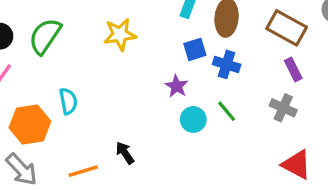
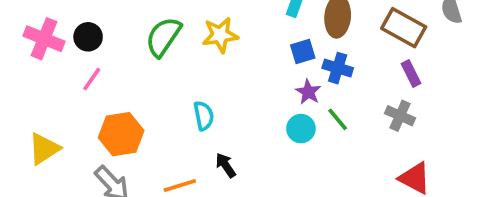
green semicircle: (45, 36) -> (163, 37), moved
purple star: (177, 86) -> (308, 92), moved
cyan semicircle: (68, 101) -> (204, 116), moved

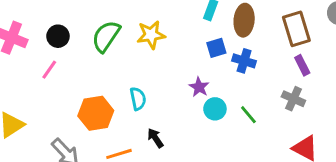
brown rectangle: (404, 28) -> (296, 29), turned 44
black circle: (88, 37) -> (58, 36), moved
purple star: (308, 92) -> (199, 87), moved
green line: (338, 119) -> (248, 115), moved
orange hexagon: (121, 134) -> (96, 113), moved

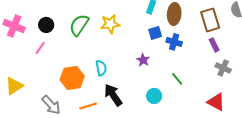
gray cross: (293, 99) -> (223, 68), moved
cyan circle: (215, 109) -> (154, 96), moved
black arrow: (155, 138) -> (113, 95), size x1.6

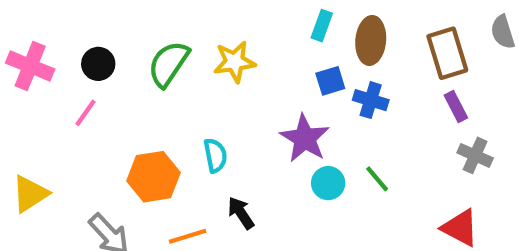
purple star: (143, 60) -> (305, 138), size x1.6
black arrow: (113, 95) -> (241, 213), size x0.7
cyan circle: (154, 96) -> (328, 183), moved

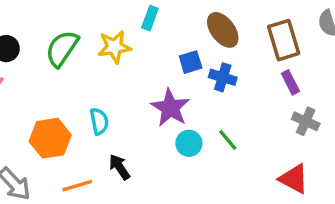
cyan rectangle: (322, 26) -> (150, 18), moved
brown ellipse: (371, 40) -> (223, 30), turned -42

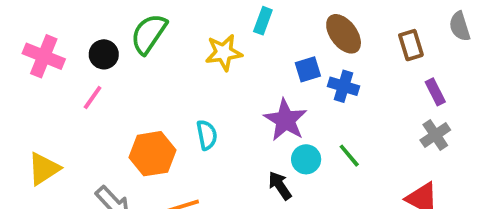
brown rectangle: (284, 40) -> (411, 45), size x0.7
green semicircle: (62, 49) -> (149, 34), moved
purple rectangle: (290, 82) -> (435, 92), moved
gray cross: (306, 121) -> (435, 135), turned 32
black arrow: (120, 167) -> (280, 186), moved

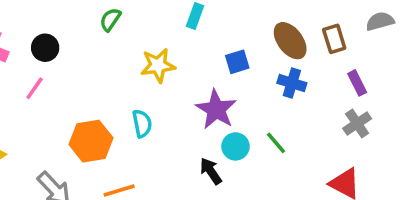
gray semicircle: (460, 26) -> (380, 21), turned 92
green semicircle: (149, 34) -> (110, 20), moved, size x0.6
brown ellipse: (344, 34) -> (290, 41), moved
yellow star: (224, 53) -> (158, 65), moved
blue cross: (344, 86) -> (292, 83), moved

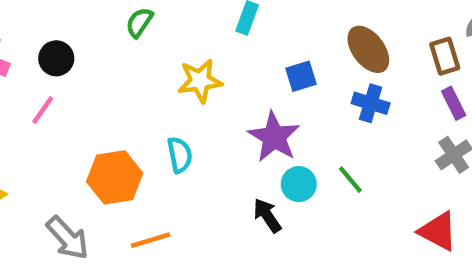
brown rectangle: (334, 39) -> (445, 56), moved

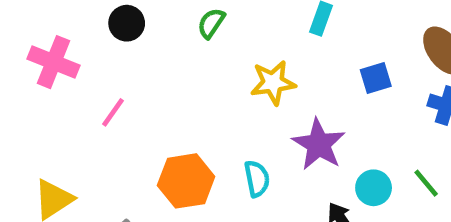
black circle: (56, 58) -> (127, 23), moved
purple star: (274, 137) -> (319, 144), moved
cyan semicircle: (180, 155) -> (257, 179), moved

